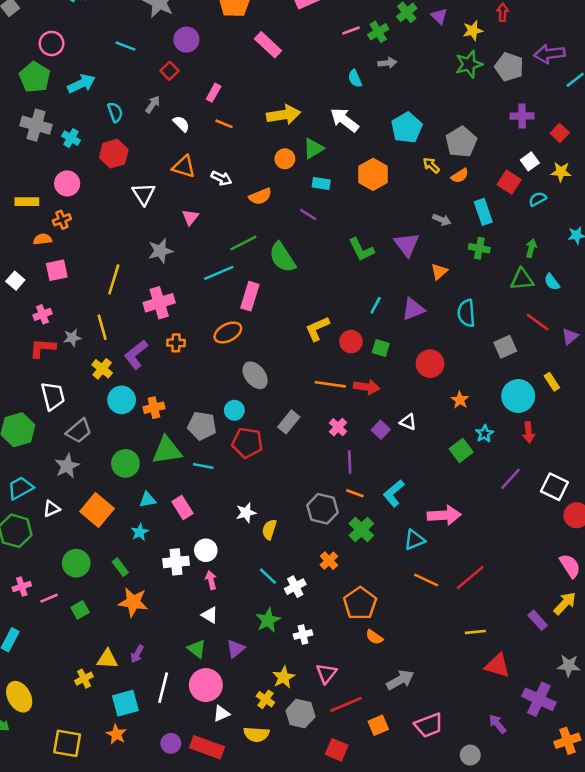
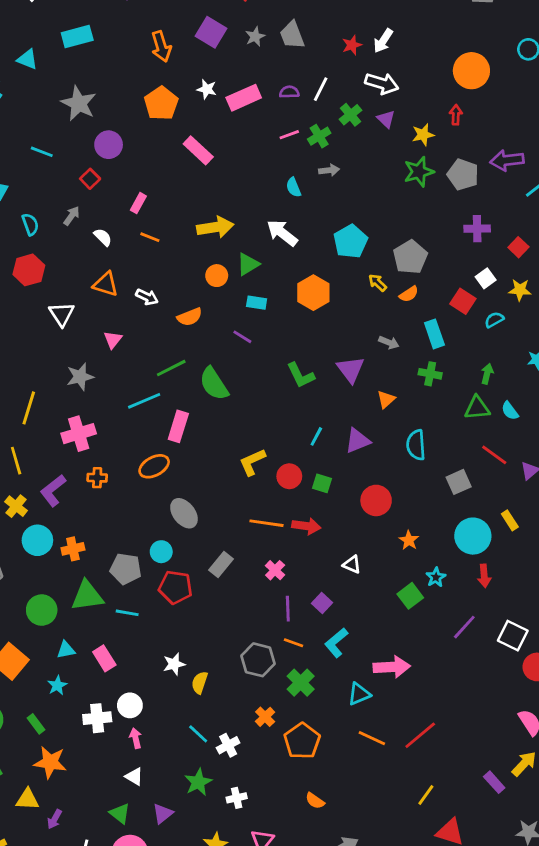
purple square: (381, 430) -> (322, 603), moved
orange pentagon: (360, 603) -> (302, 741), moved
yellow line: (475, 632) -> (426, 795), turned -48
yellow triangle: (107, 659) -> (27, 799), moved

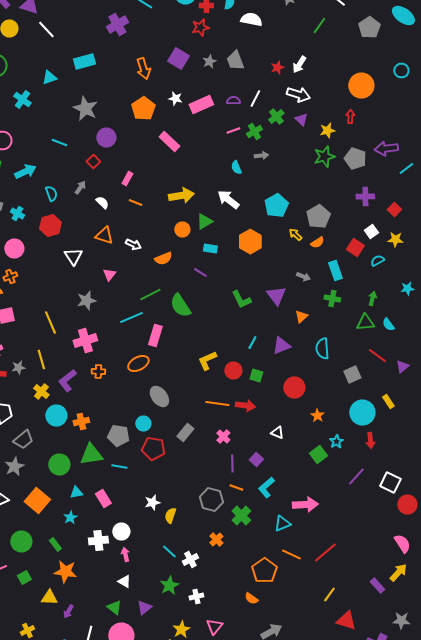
cyan triangle: (27, 59) -> (49, 78), turned -42
yellow line: (29, 408) -> (50, 322), turned -40
orange pentagon: (302, 741) -> (264, 570), moved

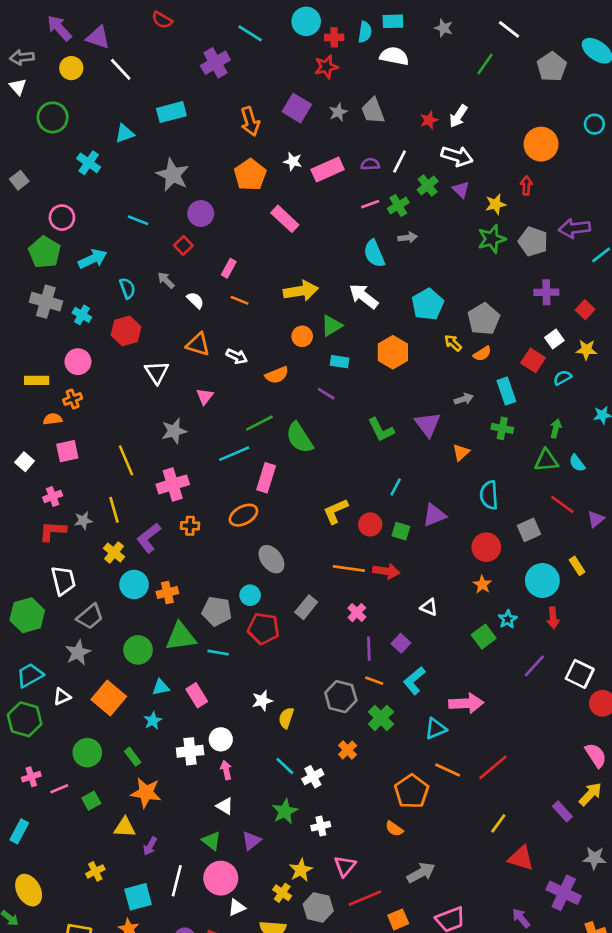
cyan semicircle: (236, 168) -> (374, 254), size x1.5
gray arrow: (80, 188) -> (166, 280), turned -80
gray arrow: (303, 276) -> (464, 399), turned -40
purple triangle: (281, 346) -> (434, 515), moved
red circle: (294, 388) -> (486, 547), moved

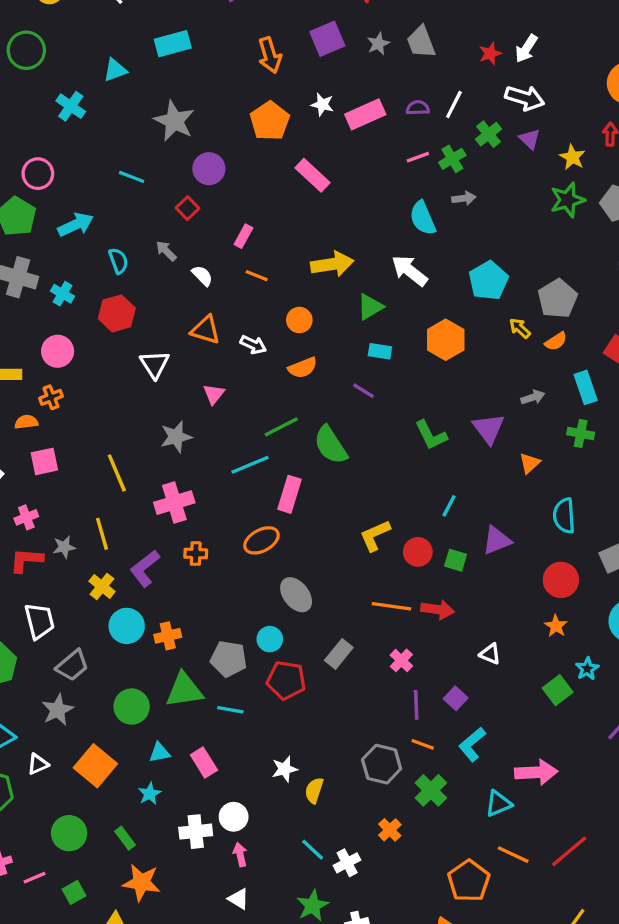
purple square: (297, 108) -> (327, 39), turned 36
yellow star: (496, 204) -> (572, 157), turned -30
orange circle: (302, 336) -> (299, 320), moved

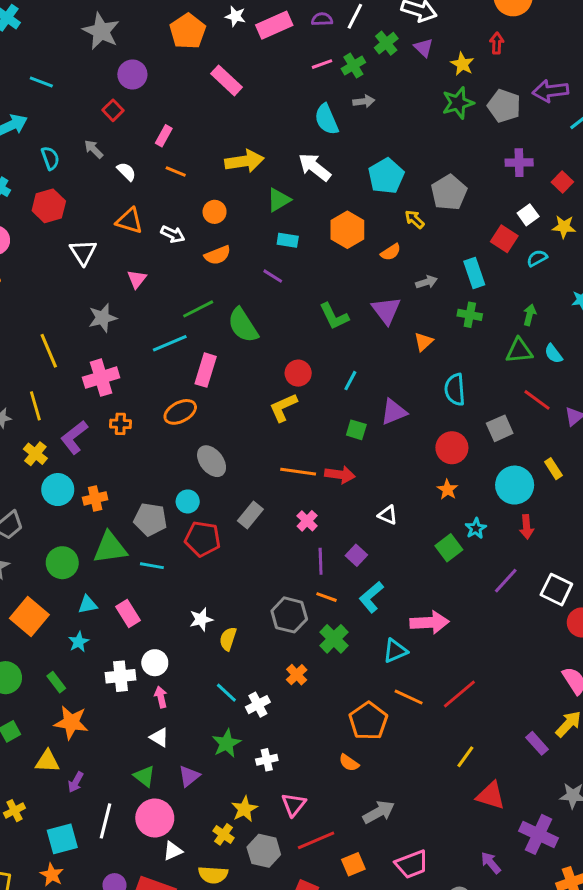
cyan line: (132, 177) -> (41, 82), moved
orange semicircle: (556, 341) -> (391, 252), moved
red circle: (418, 552) -> (298, 373), moved

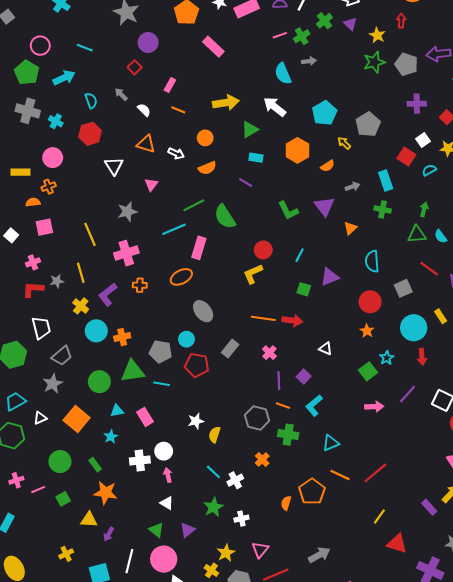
pink arrow: (430, 622) -> (374, 407), moved, size x0.7
green cross: (334, 639) -> (288, 435), turned -36
orange semicircle: (349, 763) -> (286, 503), moved, turned 72

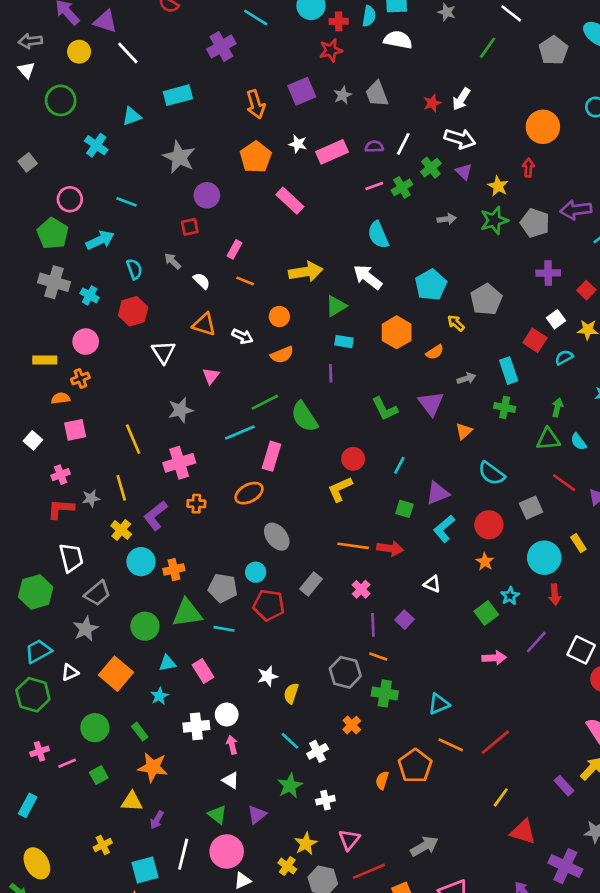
gray arrow: (309, 61) -> (447, 219), moved
red square: (135, 67) -> (190, 227), turned 32
purple line: (246, 183) -> (331, 373), turned 56
cyan semicircle: (372, 261) -> (492, 473), turned -50
cyan L-shape: (314, 406) -> (444, 529), moved

